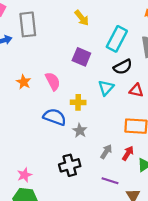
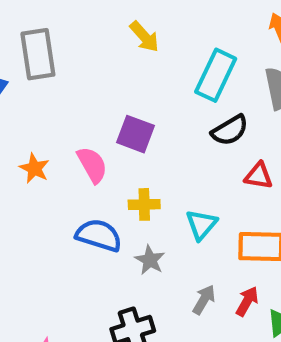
purple square: (81, 57) -> (135, 134), moved
cyan triangle: (106, 88) -> (201, 225), moved

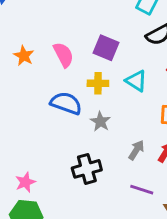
purple square: (135, 134) -> (106, 48), moved
cyan triangle: (201, 225) -> (136, 81), moved, turned -40

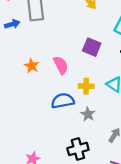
purple square: (106, 48) -> (92, 47), moved
blue semicircle: (66, 103) -> (63, 101), turned -30

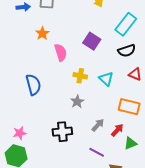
orange star: (32, 66) -> (42, 33), moved
blue semicircle: (63, 101) -> (33, 85), moved, turned 75

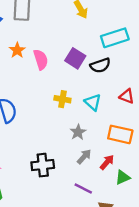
cyan rectangle: (126, 24) -> (115, 38), turned 35
black semicircle: (127, 51) -> (100, 65), moved
pink semicircle: (61, 52) -> (41, 59), moved
gray star: (77, 102) -> (78, 132), moved

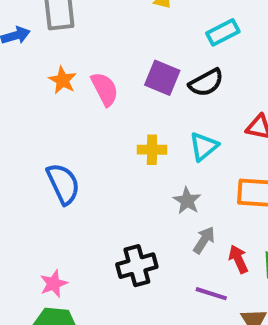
cyan rectangle: (115, 38) -> (223, 32), size x0.7
cyan triangle: (93, 102) -> (204, 146), turned 48
red arrow: (107, 162) -> (238, 259), moved, turned -56

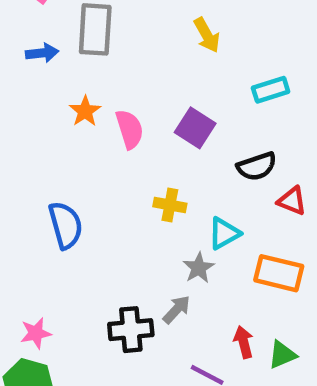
black semicircle: (206, 83) -> (257, 166), moved
cyan triangle: (204, 146) -> (224, 233), moved
gray arrow: (204, 240) -> (177, 309), moved

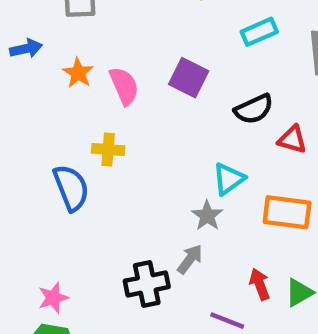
blue arrow: (42, 53) -> (26, 49), moved
yellow cross: (170, 205) -> (108, 149), moved

